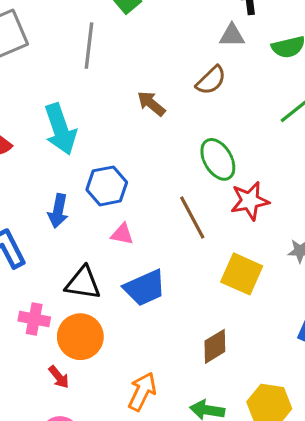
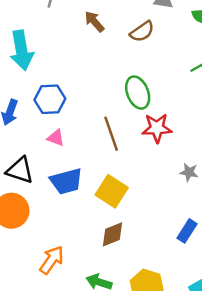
brown arrow: (151, 104) -> (94, 22), moved
yellow square: (242, 274) -> (112, 191), moved

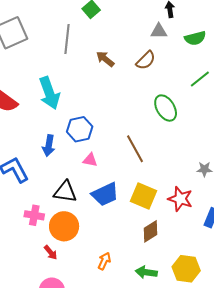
green ellipse: (138, 93) -> (166, 108), moved
red star: (157, 128) -> (180, 199), moved, turned 30
orange arrow: (52, 260) -> (104, 261), size x0.7

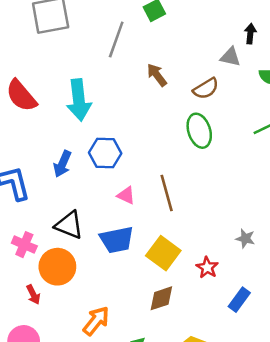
green ellipse: (166, 108) -> (199, 131), moved
pink triangle: (90, 160) -> (126, 195), moved
red star: (180, 199) -> (207, 268), size x0.7
orange arrow: (104, 261) -> (96, 321), size x1.4

